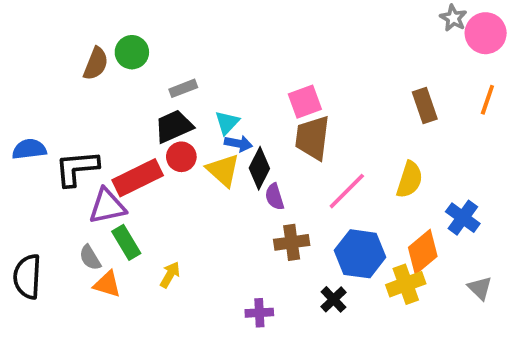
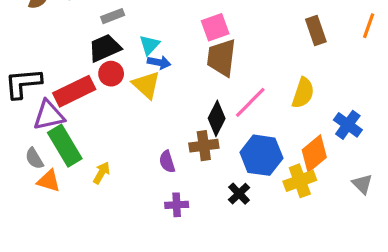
black diamond: (259, 168) -> (217, 118), moved
purple semicircle: (275, 197) -> (167, 162), moved
green rectangle: (126, 242) -> (65, 146), size x1.4

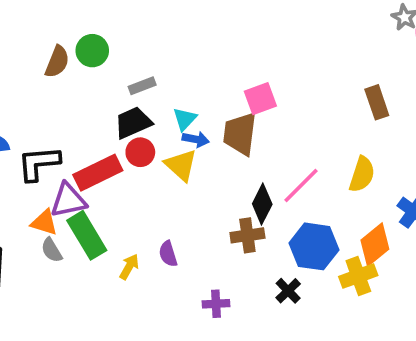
brown trapezoid: (221, 58) -> (240, 134), moved
purple semicircle: (167, 162) -> (168, 254), moved
orange triangle: (49, 181) -> (44, 222), moved

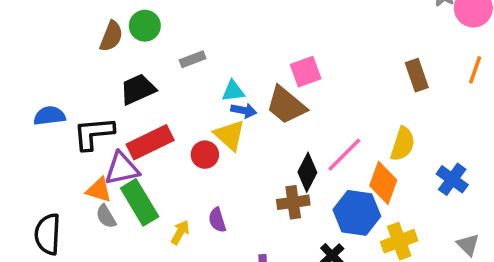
cyan triangle: (185, 119) -> (233, 91), turned 40
black trapezoid: (133, 123) -> (138, 89), moved
brown trapezoid: (240, 134) -> (286, 105), turned -57
red circle: (140, 152) -> (205, 155), moved
orange diamond: (375, 245) -> (383, 183), moved, turned -30

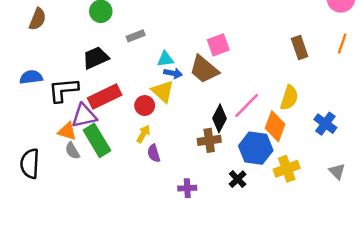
brown semicircle: (111, 36) -> (38, 19), moved
yellow arrow: (180, 232) -> (143, 134), moved

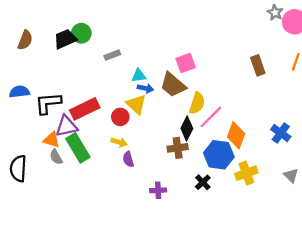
black trapezoid: (96, 58) -> (65, 39), moved
yellow semicircle: (289, 98) -> (197, 103), moved
yellow arrow: (143, 134) -> (119, 142), turned 77

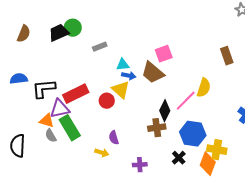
yellow semicircle: (197, 103) -> (204, 88), moved
orange diamond: (236, 135) -> (208, 164), moved
yellow arrow: (119, 142) -> (102, 153), moved
yellow cross: (246, 173) -> (217, 150), turned 30

